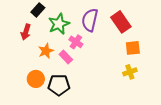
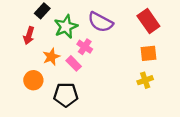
purple semicircle: (90, 20) -> (100, 22), turned -75
red rectangle: (121, 22) -> (148, 21), moved
orange circle: (36, 79) -> (33, 80), moved

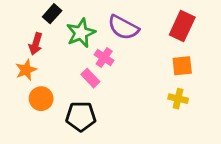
red rectangle: (148, 21) -> (182, 26), turned 60
orange star: (51, 57) -> (26, 70), moved
yellow cross: (145, 80) -> (178, 99), turned 32

